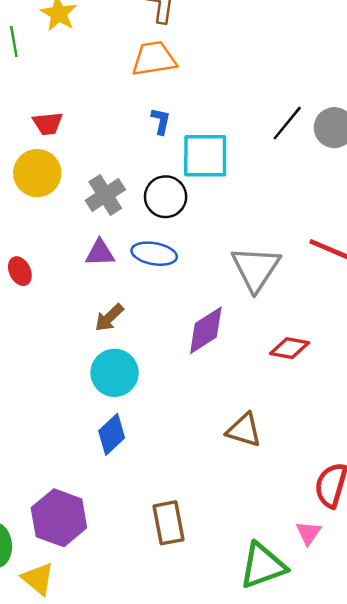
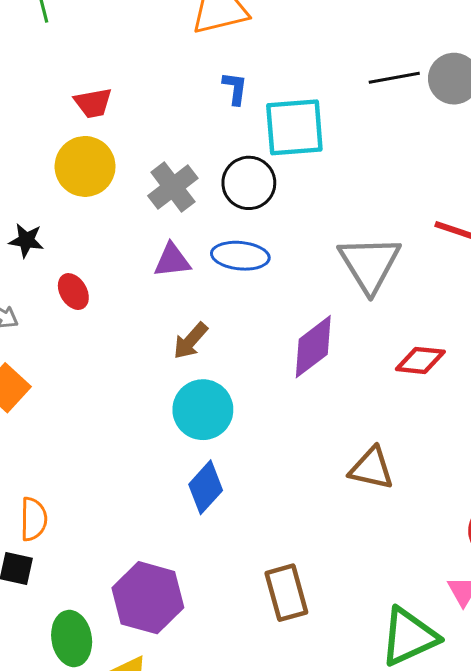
black line: (287, 123) -> (394, 78), turned 45

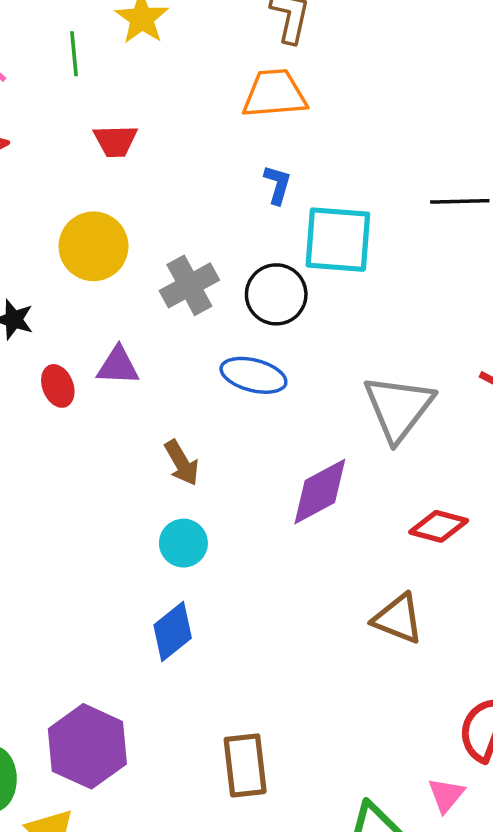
red trapezoid: (93, 103) -> (116, 141), moved
purple triangle: (172, 260) -> (118, 366), moved
brown arrow: (190, 341) -> (182, 463), turned -81
cyan circle: (203, 410) -> (183, 543), size x0.7
brown triangle: (371, 468) -> (398, 619), moved

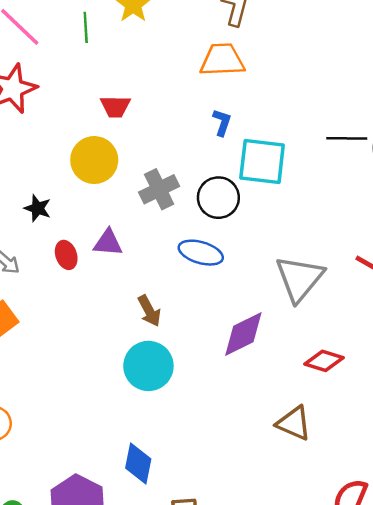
red trapezoid: (116, 141) -> (115, 107), moved
cyan circle: (183, 543) -> (148, 366), size x1.5
blue diamond: (173, 632) -> (138, 464), moved, turned -42

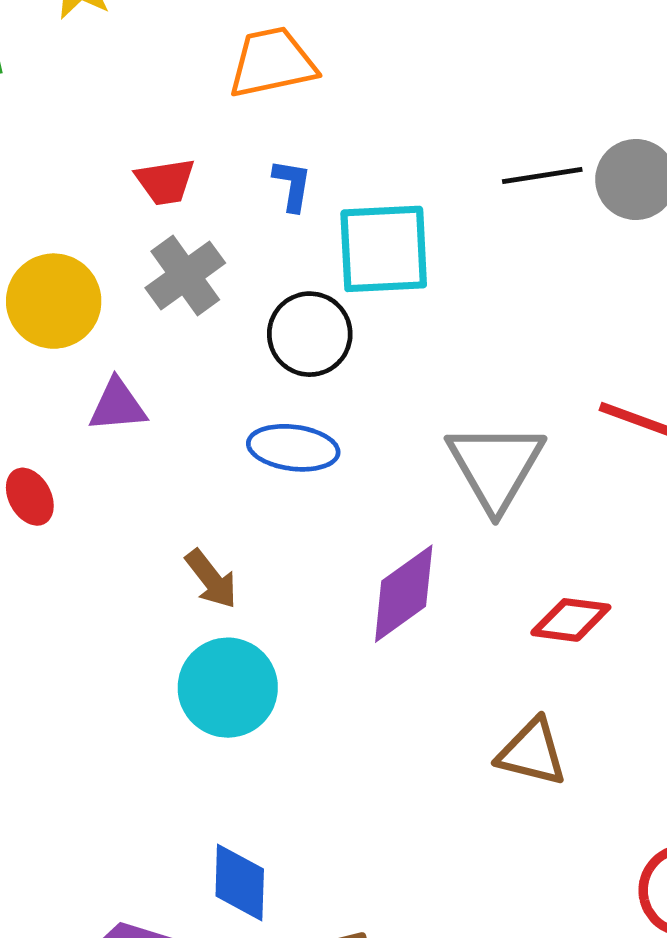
red trapezoid: (115, 107) -> (165, 182), moved
gray cross: (159, 189) -> (185, 275), moved
purple triangle: (108, 243) -> (118, 406), moved

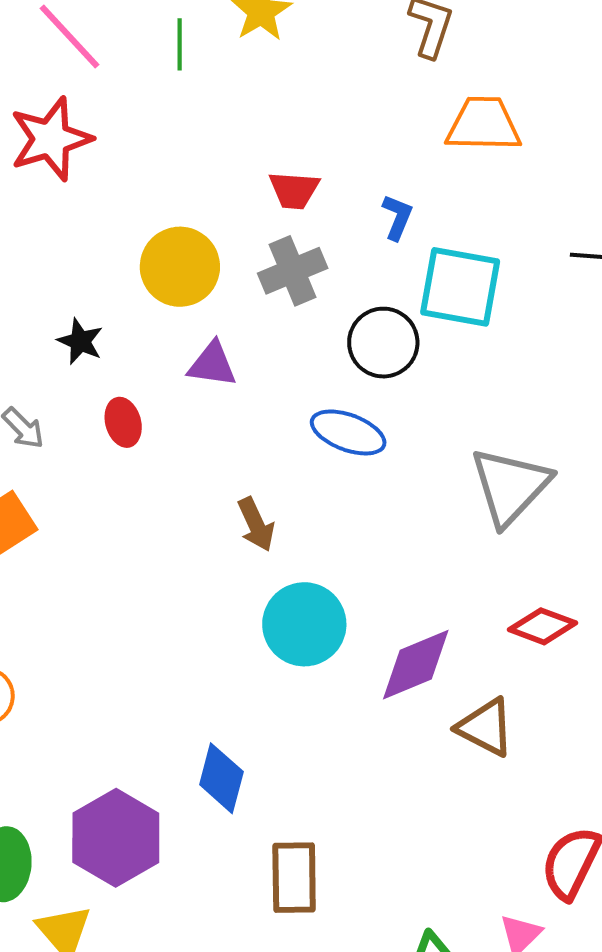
orange trapezoid: (272, 63) -> (483, 124), moved
purple diamond: (404, 594) -> (416, 665), moved
cyan circle: (228, 688) -> (304, 624), moved

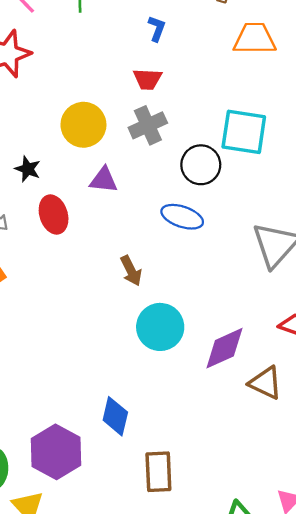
blue L-shape: (397, 217) -> (157, 29), moved
red ellipse: (123, 422) -> (54, 215), size x1.4

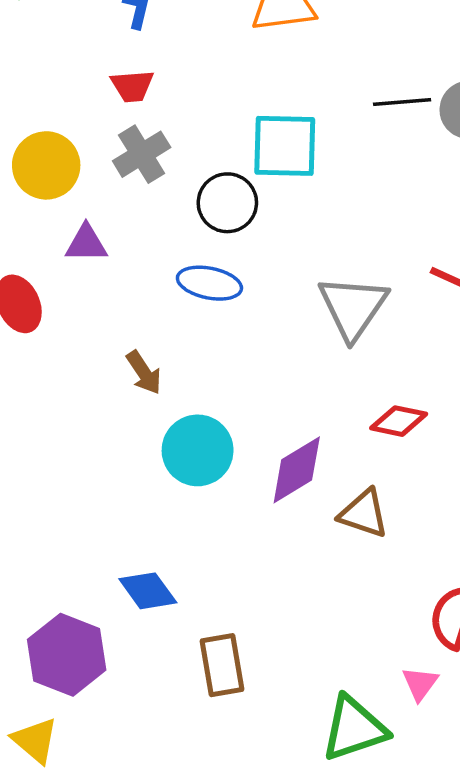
blue diamond: (115, 416) -> (148, 591), turned -42

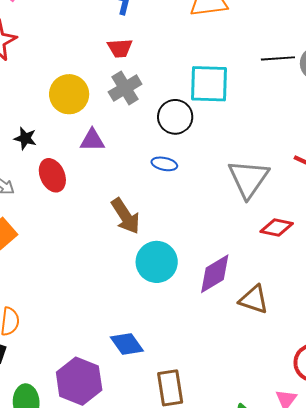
blue ellipse: (209, 283) -> (164, 164), size x0.7
brown arrow: (144, 373) -> (126, 216), size x1.4
red diamond: (399, 421) -> (277, 227), moved

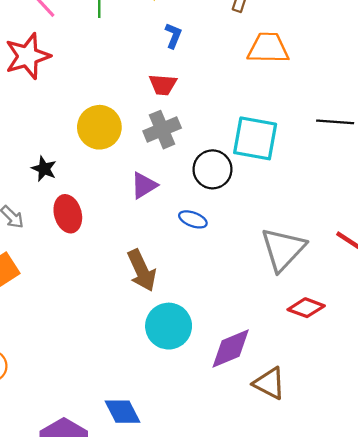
purple triangle: (92, 140) -> (144, 185), moved, turned -40

